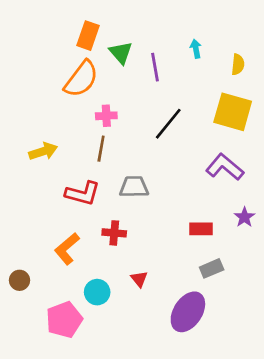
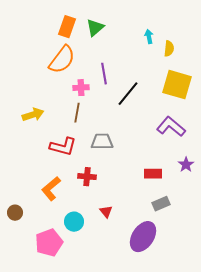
green triangle: (121, 53) -> (95, 28), moved, turned 30
yellow semicircle: (238, 64) -> (169, 49), moved
purple line: (155, 67) -> (104, 74), moved

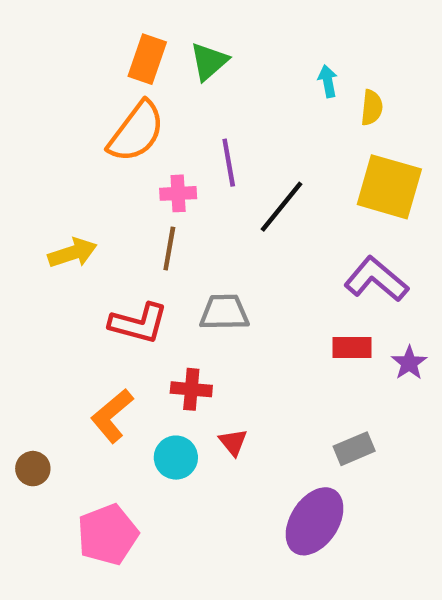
red rectangle: (153, 174) -> (352, 347), moved
red triangle: (106, 212) -> (233, 442), moved
cyan circle: (74, 222) -> (176, 458), moved

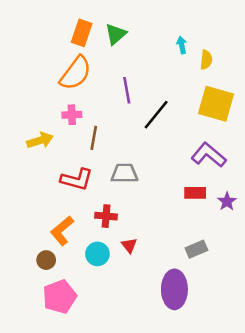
pink cross: (178, 193) -> (72, 115), moved
brown circle: (33, 469) -> (46, 260), moved
purple ellipse: (315, 521) -> (174, 289), turned -33

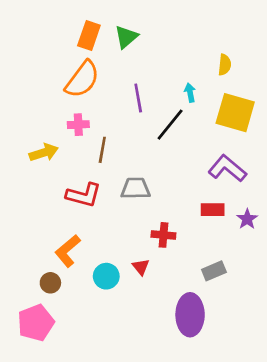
cyan arrow: (182, 45) -> (190, 93), moved
red cross: (106, 216) -> (163, 235), moved
pink pentagon: (60, 297) -> (36, 323), moved

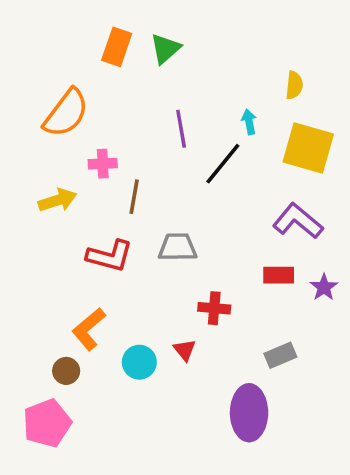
orange semicircle: (82, 79) -> (66, 113), moved

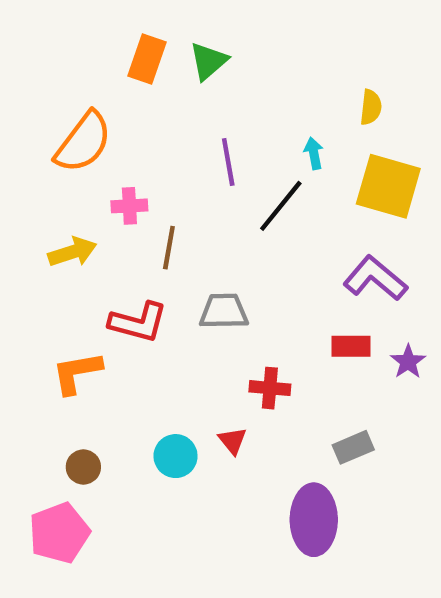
orange L-shape: (89, 329) -> (77, 373), moved, turned 30

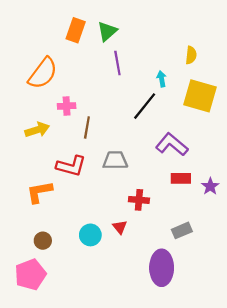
purple line: (228, 162) -> (117, 63), moved
purple L-shape: (375, 278) -> (172, 144), moved

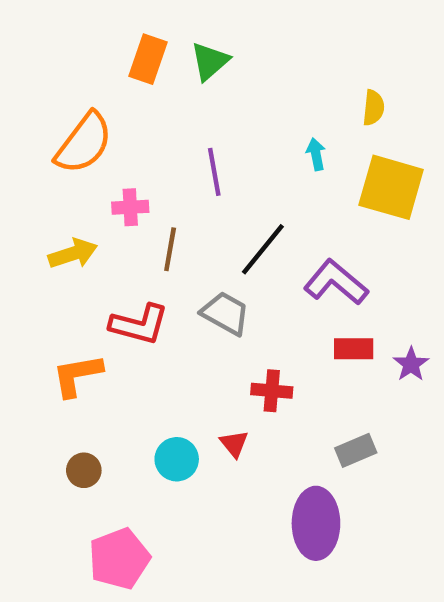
purple line: (117, 63) -> (214, 172), moved
black line: (145, 106) -> (263, 249), moved
gray trapezoid: (115, 160) -> (225, 313), turned 30
pink pentagon: (30, 275) -> (119, 559), moved

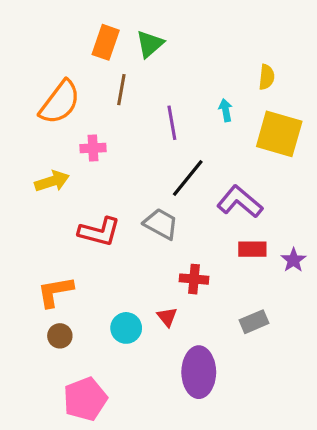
purple line: (214, 172) -> (172, 123), moved
brown line: (170, 249) -> (121, 90), moved
orange L-shape: (77, 375) -> (55, 292), moved
purple ellipse: (316, 523) -> (199, 372), moved

